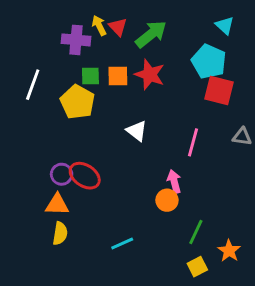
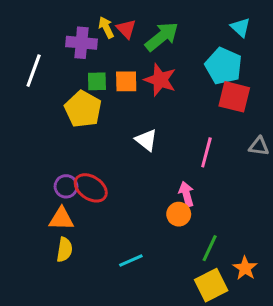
white line: (33, 85) -> (34, 71), moved
yellow square: (197, 267) -> (211, 285), size x1.5

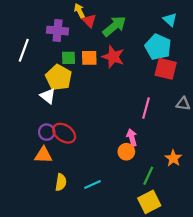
yellow arrow: (106, 27) -> (79, 11), moved
white triangle: (146, 140) -> (48, 96), moved
yellow semicircle: (64, 250) -> (61, 182), moved
orange star: (245, 268) -> (173, 158), moved

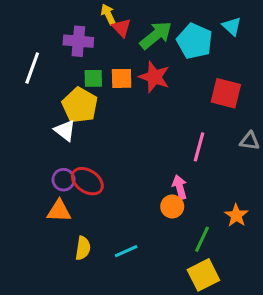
cyan pentagon: (158, 47) -> (195, 41), moved

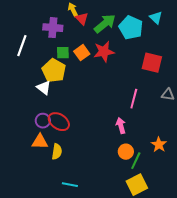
red star: (154, 77) -> (104, 52), turned -30
orange square: (122, 78) -> (82, 53), turned -35
orange circle: (172, 206) -> (126, 152), moved
yellow semicircle: (83, 248) -> (57, 152), moved
cyan line: (126, 251) -> (70, 185), moved, turned 35

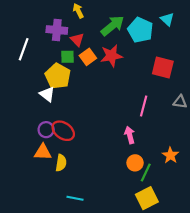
red triangle: (82, 19) -> (77, 40), moved

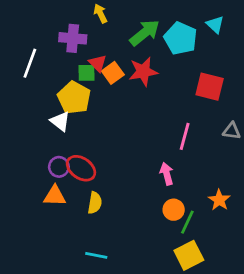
red triangle: (77, 40) -> (98, 63), moved
yellow semicircle: (61, 163) -> (95, 203), moved

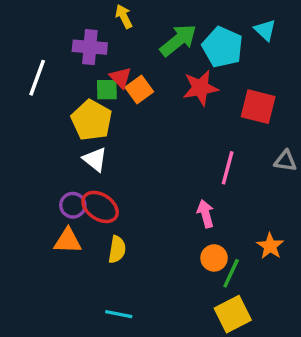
red star: (143, 71) -> (200, 88), moved
white triangle: (60, 121) -> (95, 159), moved

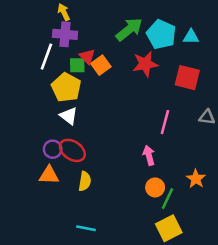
yellow arrow: (124, 16) -> (64, 12), moved
cyan triangle: (265, 30) -> (191, 37), moved, turned -42
white line: (37, 78) -> (46, 57), moved

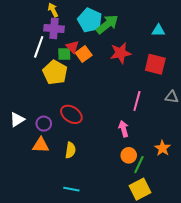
cyan pentagon: (161, 34) -> (90, 20), moved
white triangle: (69, 116) -> (17, 120), moved, turned 49
red ellipse: (72, 150) -> (71, 114), moved

